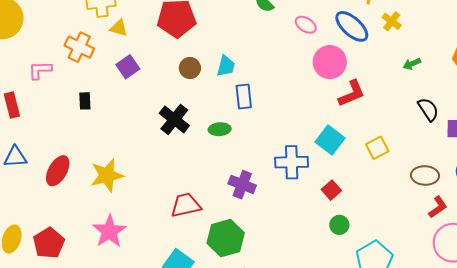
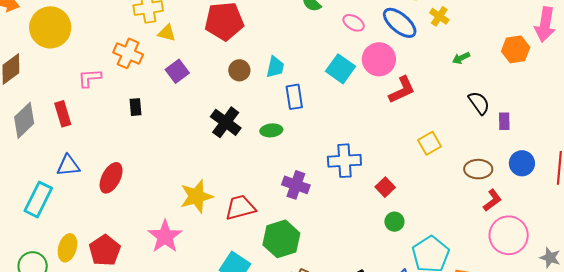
cyan square: (330, 140) -> (340, 69), moved
yellow star: (107, 175) -> (196, 196), moved

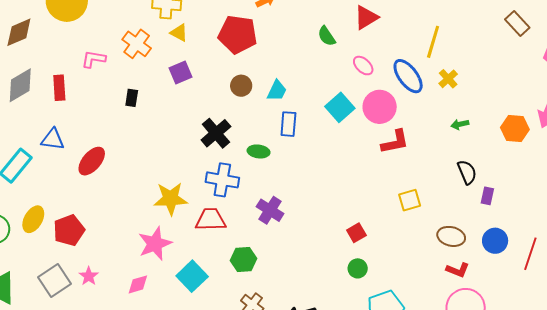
blue cross: (344, 161) -> (222, 180), moved
red L-shape: (492, 200) -> (458, 270), turned 45
pink star: (165, 236) -> (155, 244), moved
green hexagon: (281, 239) -> (244, 259), size x0.7

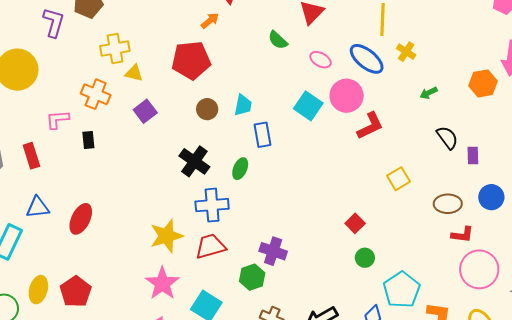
black rectangle: (132, 98) -> (88, 140), moved
green ellipse: (259, 151) -> (240, 169), turned -60
purple cross: (270, 210) -> (273, 251), moved

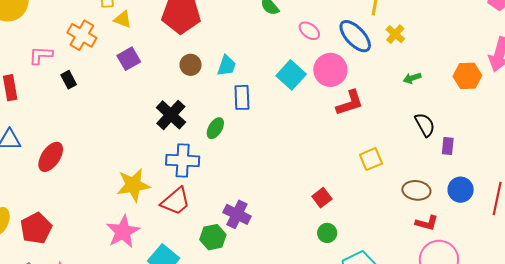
black rectangle: (88, 140) -> (69, 80), turned -30
red trapezoid: (210, 246) -> (176, 201), turned 148

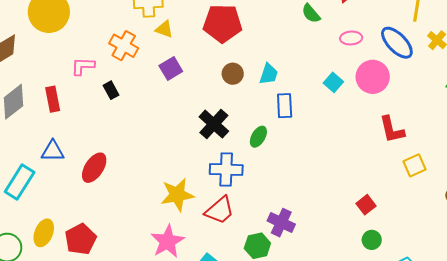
pink ellipse: (309, 31) -> (351, 38), turned -40
cyan square: (291, 75) -> (333, 82), size x0.7
red L-shape: (350, 103) -> (392, 130), moved, turned 96

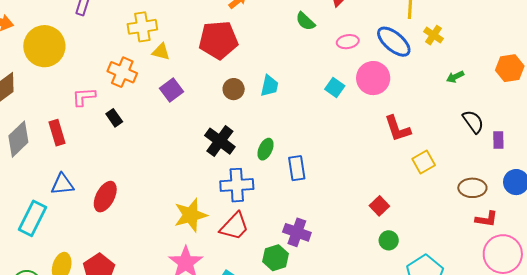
blue rectangle: (285, 106) -> (297, 168), moved

